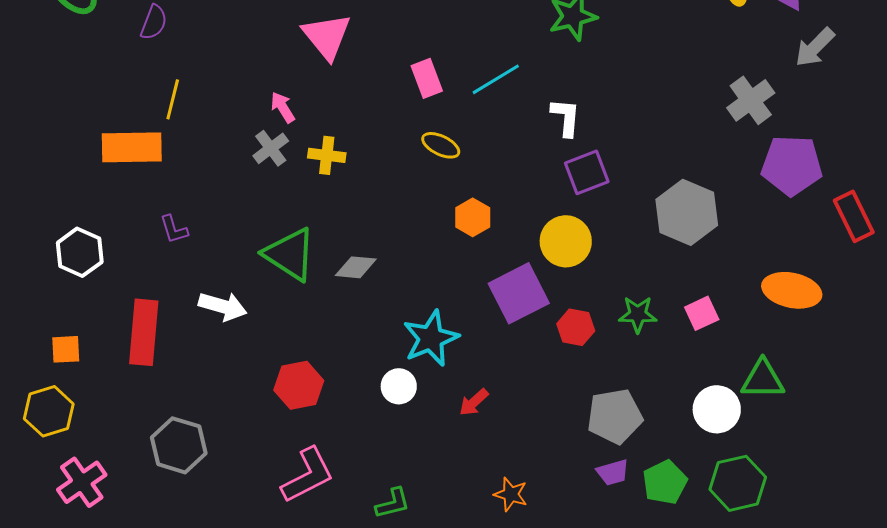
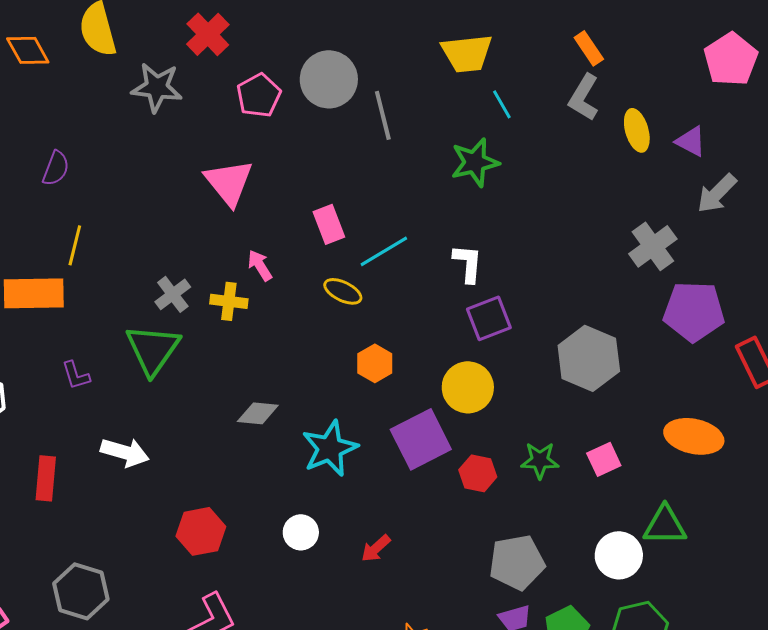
cyan line: (496, 79) -> (384, 251), moved
pink arrow: (283, 107) -> (260, 265), moved
green triangle: (290, 254) -> (153, 349), moved, turned 32
red rectangle: (144, 332) -> (46, 478), size x0.7
cyan star: (431, 338) -> (330, 448), moved

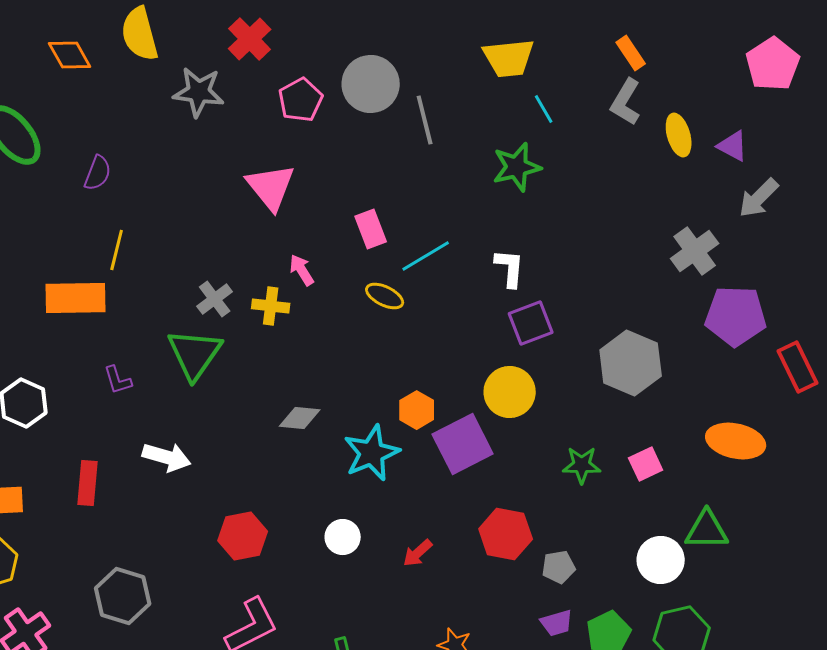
orange hexagon: (375, 363) -> (417, 410), moved
red hexagon: (478, 473) -> (506, 534), moved, size x1.4
gray pentagon: (517, 562) -> (559, 567), size x0.6

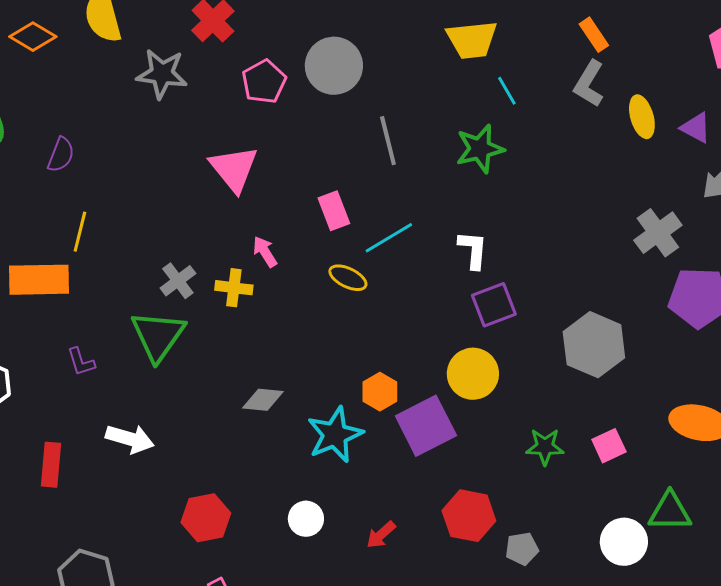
orange diamond: (70, 55) -> (33, 37), turned -30
gray line: (425, 120) -> (388, 141), moved

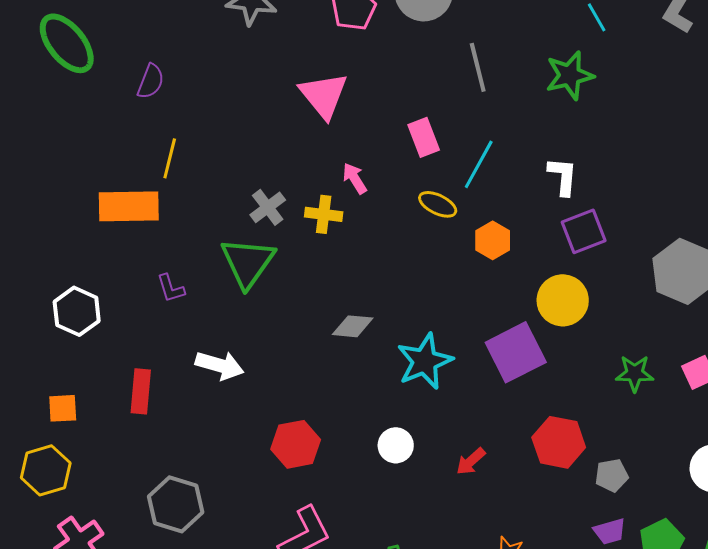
cyan line: (389, 238) -> (479, 164), turned -30
orange hexagon: (380, 392) -> (493, 240), moved

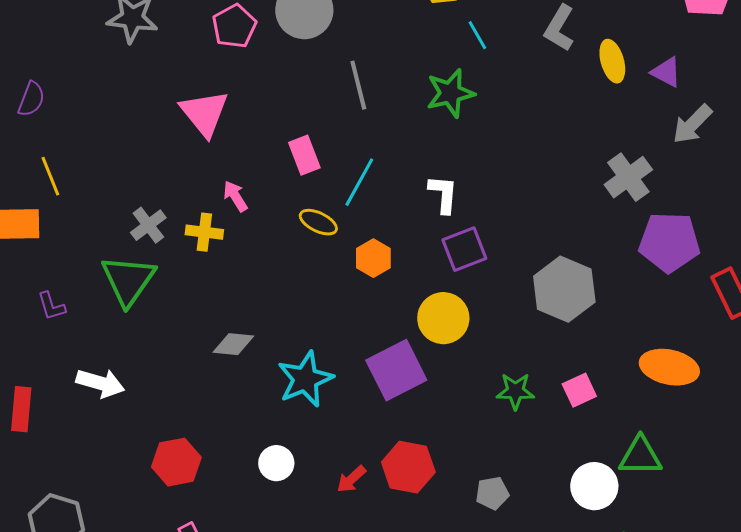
yellow line: (170, 158) -> (50, 176), turned -36
red hexagon: (559, 442) -> (408, 467), moved

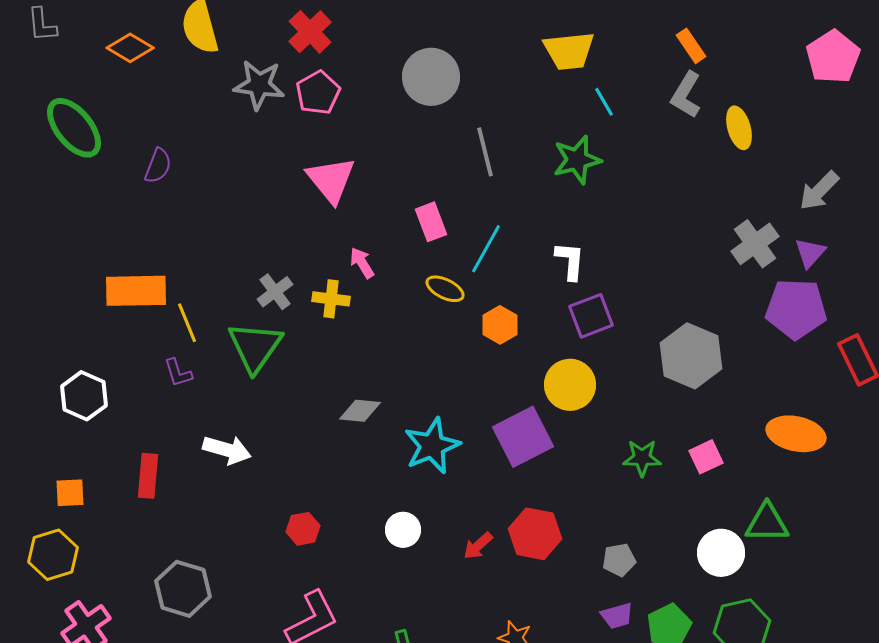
pink pentagon: (234, 26) -> (318, 93), moved
purple triangle: (666, 72) -> (810, 253), moved, turned 44
yellow line: (50, 176) -> (187, 323), moved
red hexagon: (176, 462) -> (303, 529), size x0.7

